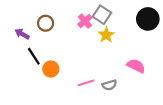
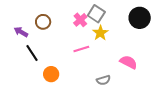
orange circle: (51, 69) -> (51, 74), moved
pink line: (86, 83) -> (81, 49), moved

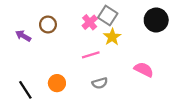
black line: (32, 53) -> (25, 90), moved
gray semicircle: (103, 80) -> (100, 83), moved

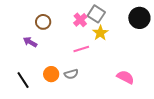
purple arrow: (23, 36) -> (30, 42), moved
pink semicircle: (144, 70) -> (125, 77), moved
gray semicircle: (100, 83) -> (71, 74), moved

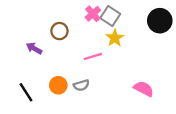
pink cross: (80, 20) -> (93, 14), moved
brown circle: (43, 22) -> (59, 31), moved

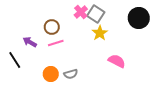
pink line: (93, 56) -> (56, 43), moved
pink semicircle: (144, 89) -> (117, 61), moved
black line: (26, 92) -> (15, 60), moved

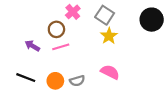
pink cross: (81, 12) -> (73, 12), moved
black line: (15, 60) -> (26, 78), moved, turned -36
pink semicircle: (117, 61) -> (110, 72), moved

